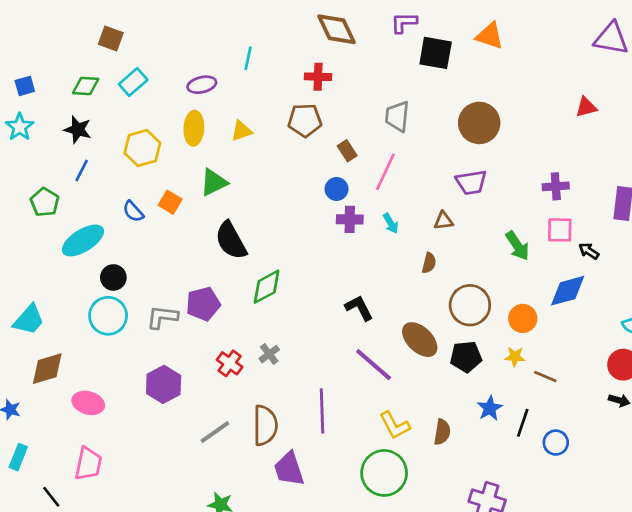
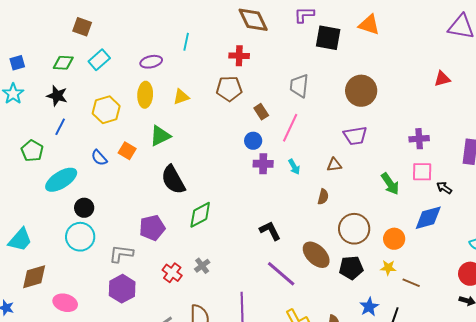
gray L-shape: (162, 317) -> (121, 254), moved

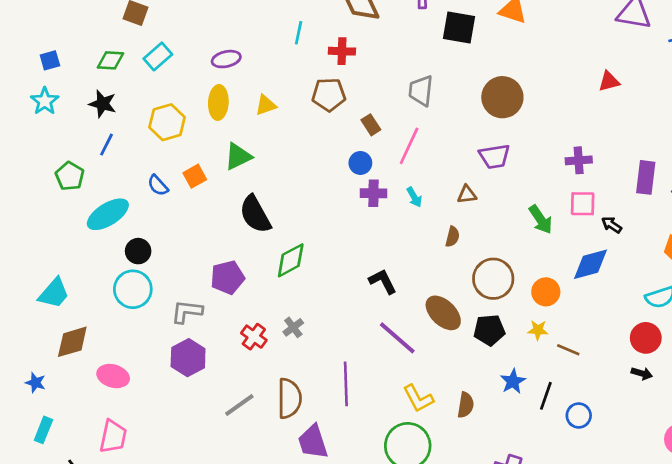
cyan line: (186, 42) -> (299, 33), moved
orange square: (127, 151) -> (195, 176), turned 30

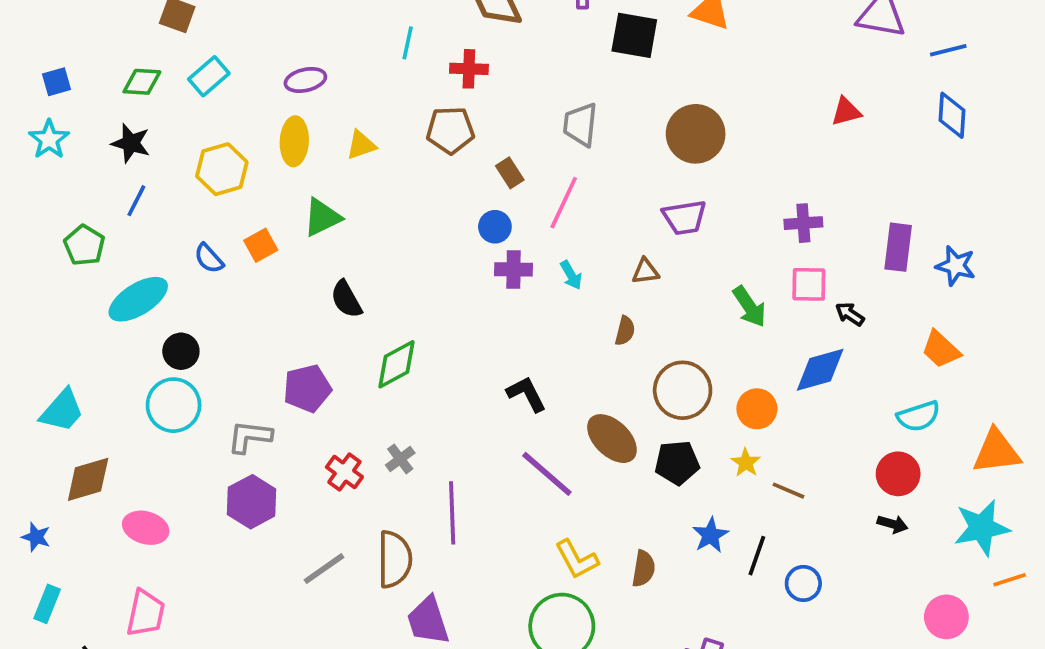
black semicircle: (255, 214) -> (346, 299), size x0.7
yellow star: (538, 330) -> (746, 463), turned 30
purple line: (346, 384) -> (452, 513), moved

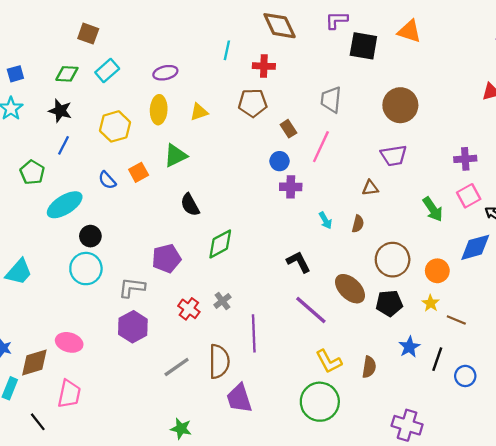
cyan arrow: (571, 275) -> (325, 220), moved
pink square: (809, 284) -> (469, 196), turned -30
brown diamond: (88, 479) -> (34, 363), moved

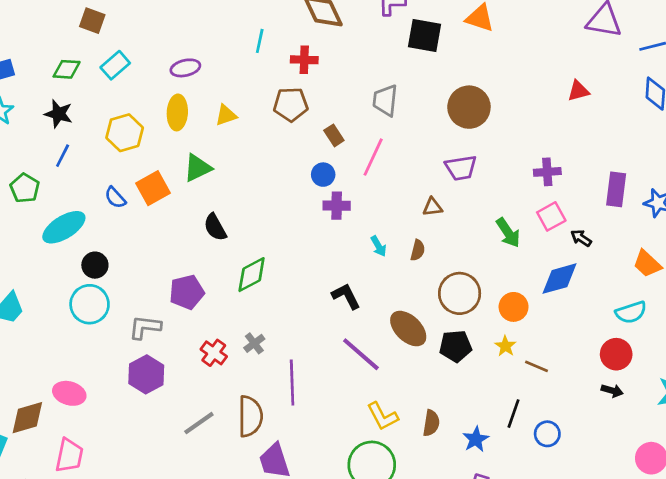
orange square: (139, 172) -> (153, 188), size x1.4
blue star: (409, 347) -> (476, 439), moved

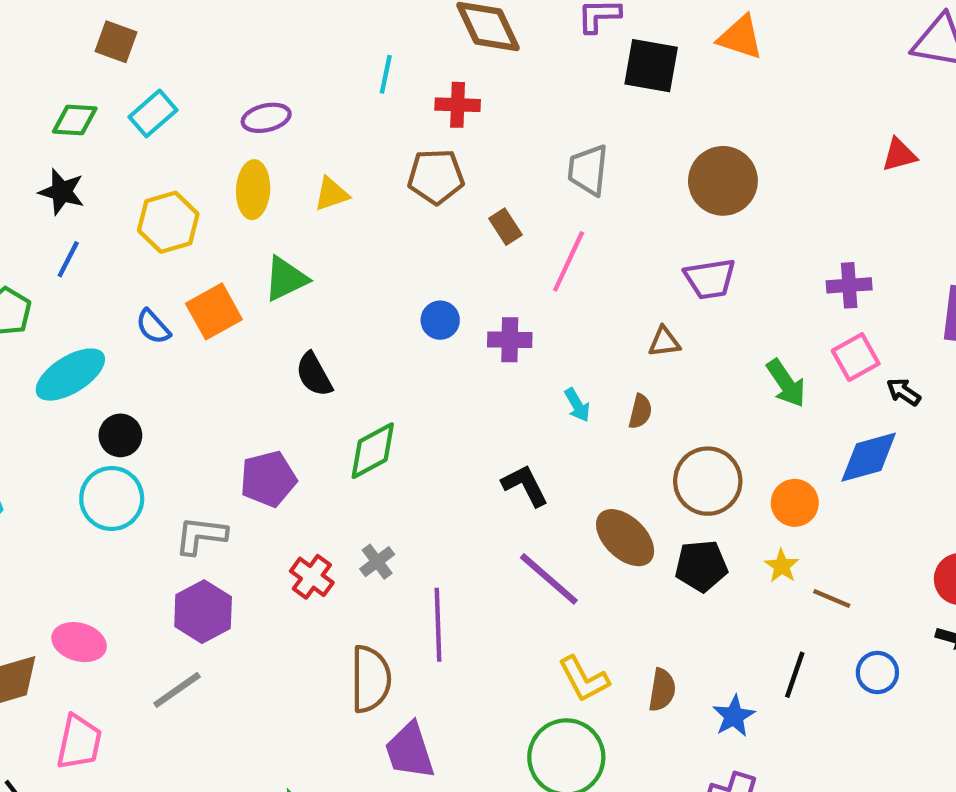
blue circle: (323, 175) -> (440, 320), moved
gray line: (199, 423) -> (177, 690), moved
blue circle: (547, 434) -> (877, 673), moved

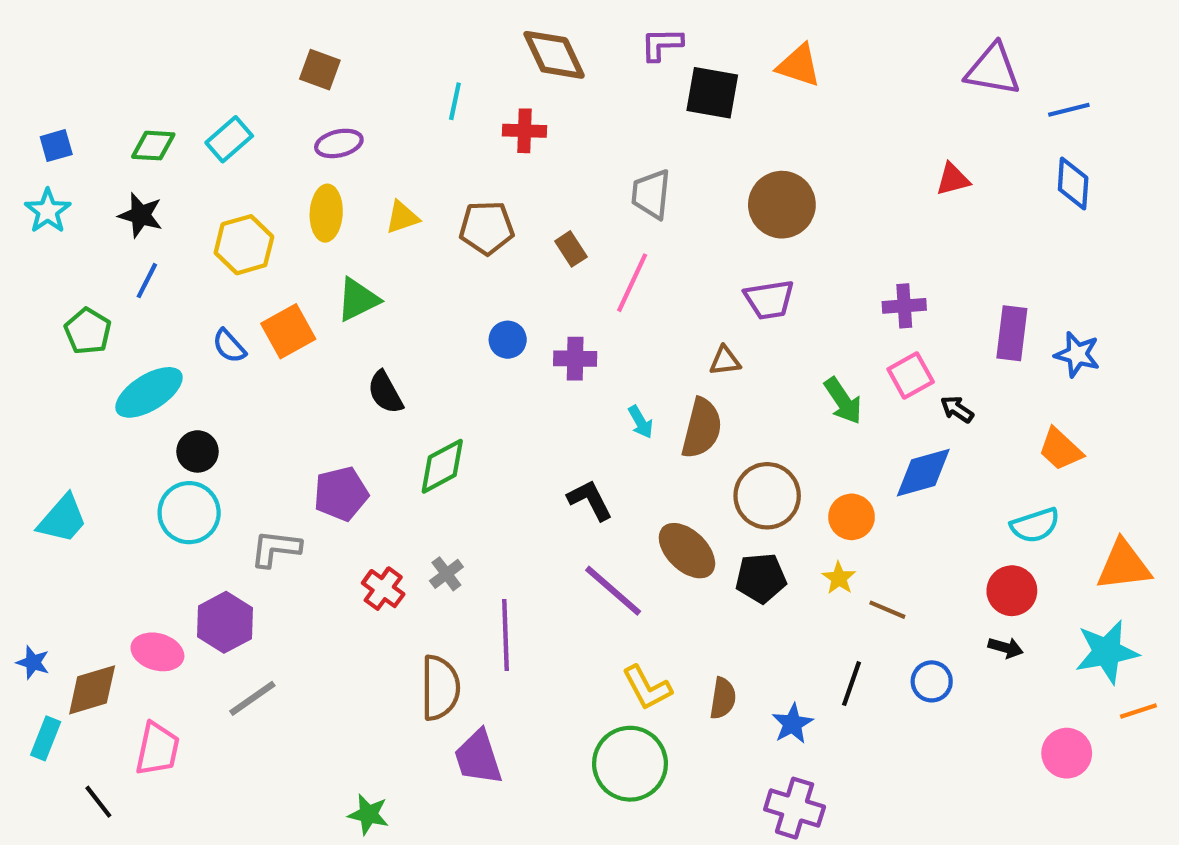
brown square: (116, 42) -> (320, 70), moved
brown pentagon: (436, 177) -> (487, 228), moved
brown semicircle: (640, 411) -> (702, 428), size x1.8
purple hexagon: (203, 612) -> (225, 622), moved

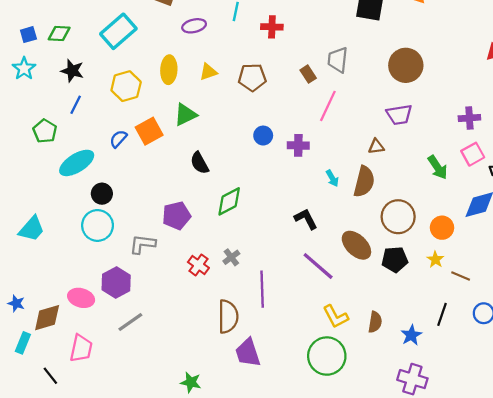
cyan rectangle: (229, 139) -> (118, 31), size x1.5
purple ellipse: (339, 143) -> (194, 26), moved
green diamond: (153, 146) -> (59, 33), moved
brown rectangle: (571, 249) -> (308, 74), moved
blue semicircle: (229, 346) -> (118, 139), turned 84

